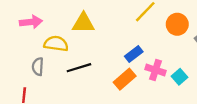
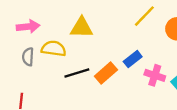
gray semicircle: (38, 67) -> (28, 57), moved
orange rectangle: (125, 79) -> (106, 73), moved

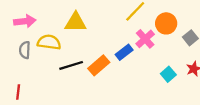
pink cross: (155, 75) -> (145, 39), moved, turned 30

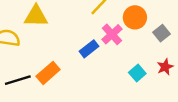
black line: (71, 65) -> (18, 80), moved
orange rectangle: (99, 65) -> (48, 73), moved

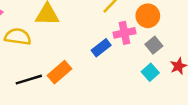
gray square: (161, 33) -> (154, 45), moved
pink cross: (112, 34) -> (124, 33), turned 30

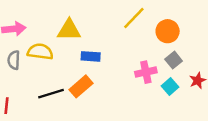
pink cross: (124, 33) -> (146, 72), moved
blue rectangle: (101, 48) -> (91, 56), moved, turned 42

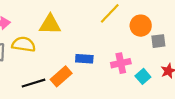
blue rectangle: (91, 56) -> (84, 59), moved
gray square: (174, 60) -> (158, 41), moved, turned 32

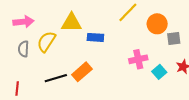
yellow semicircle: (24, 44) -> (46, 42), turned -65
blue rectangle: (84, 59) -> (95, 37), moved

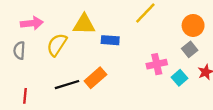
orange circle: (157, 24) -> (193, 25), moved
gray square: (174, 38) -> (190, 49), moved, turned -32
gray semicircle: (23, 49) -> (19, 50), moved

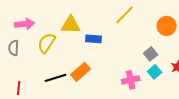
gray square: (190, 49) -> (151, 54), moved
pink cross: (157, 64) -> (131, 80), moved

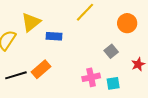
yellow triangle: (71, 25) -> (31, 22), turned -40
cyan square: (155, 72) -> (113, 83), moved, turned 32

